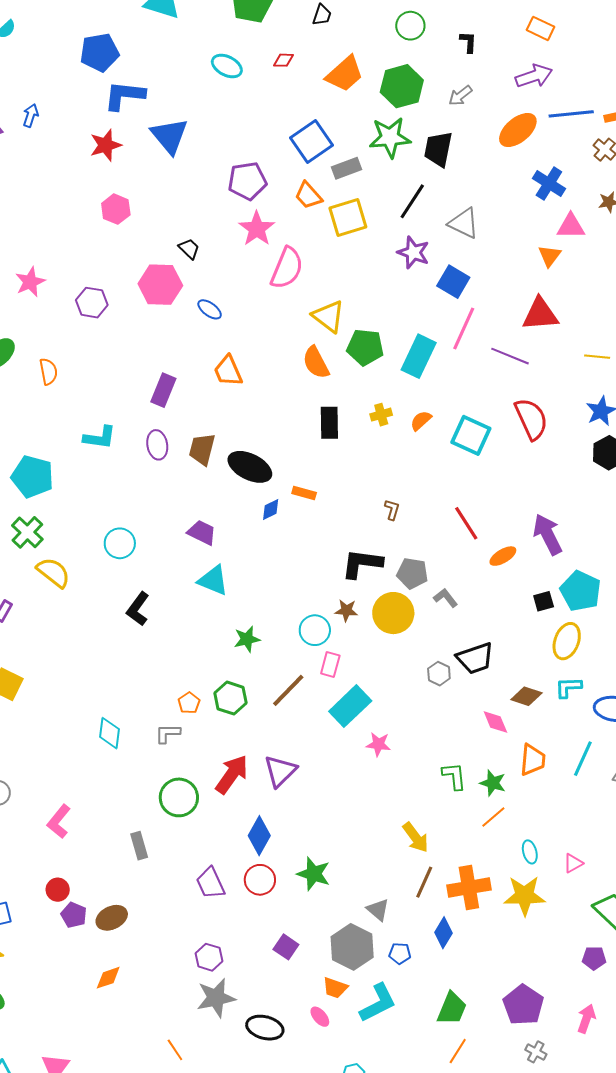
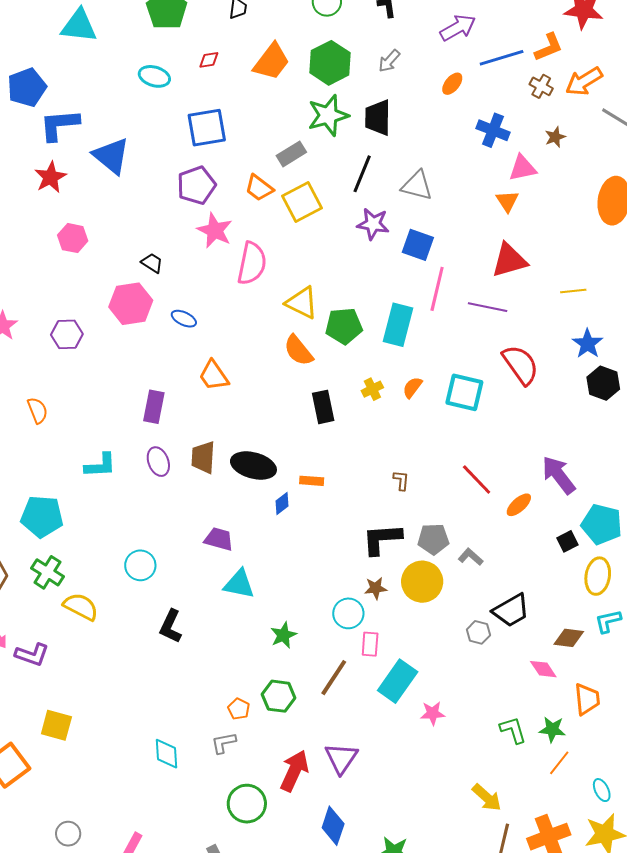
orange ellipse: (518, 130) -> (452, 84), size x0.6
blue square: (311, 142) -> (207, 128), moved, turned 36

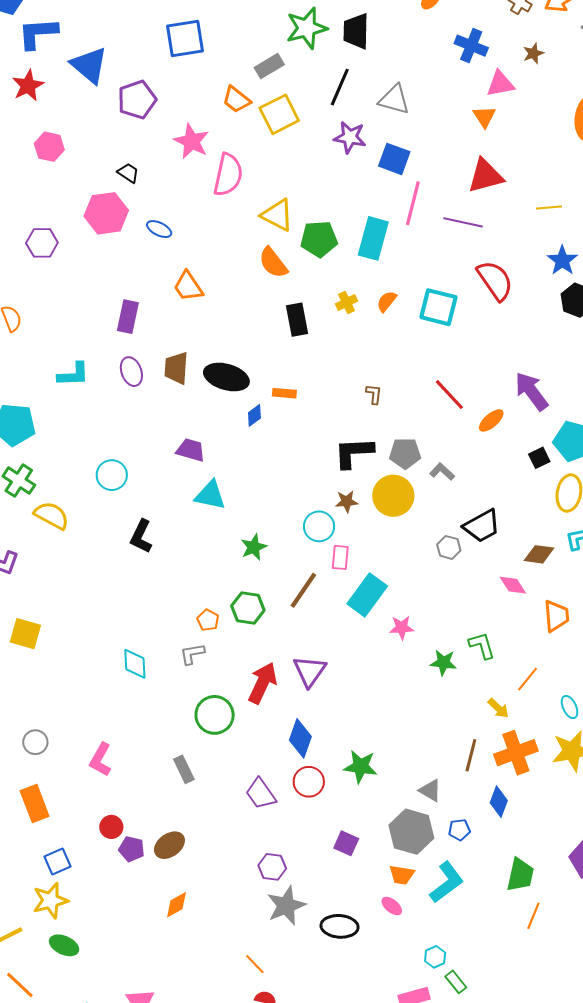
purple pentagon: (196, 185) -> (137, 100), moved
green star: (552, 729) -> (443, 663), moved
yellow arrow: (487, 798) -> (498, 708), moved, size x0.7

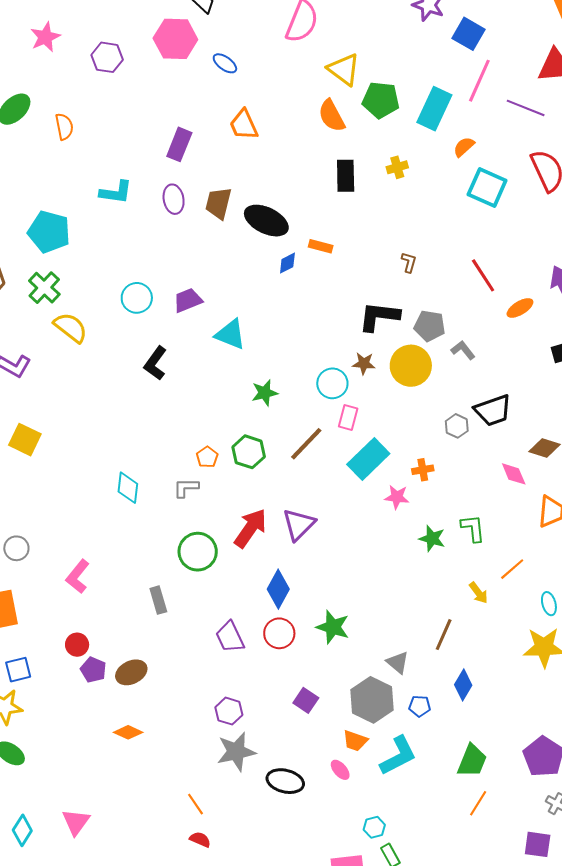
orange semicircle: (387, 301) -> (464, 147), moved
purple trapezoid: (191, 450) -> (188, 300), moved, turned -48
orange cross: (516, 753) -> (423, 470), moved, size x0.5
orange diamond: (177, 905) -> (128, 732), turned 44

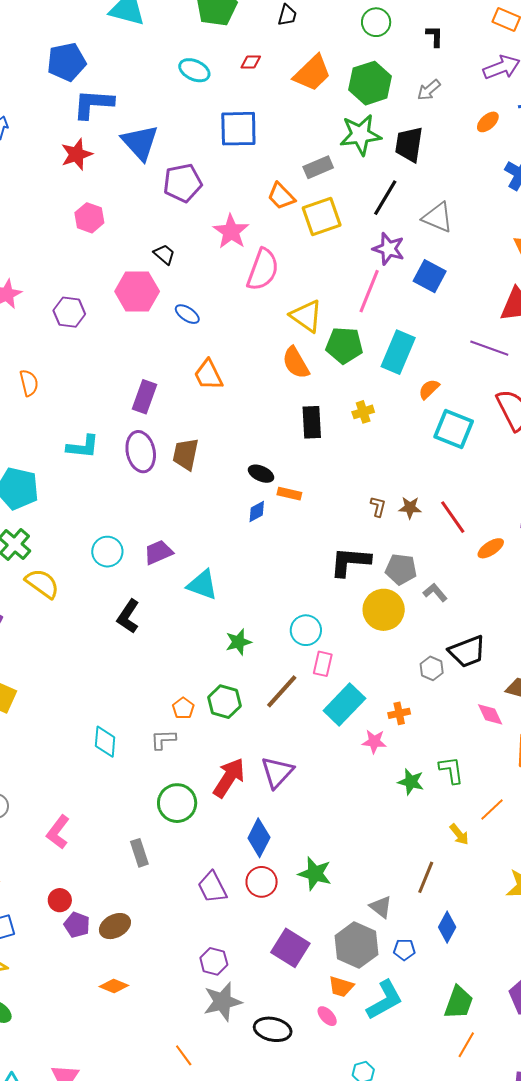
pink line: (479, 81) -> (369, 291), moved
purple ellipse: (174, 199) -> (141, 452), size x1.4
black ellipse: (266, 221) -> (261, 474), moved, size x0.6
brown star: (364, 363) -> (410, 508), moved
purple square: (306, 700) -> (290, 948), size x1.5

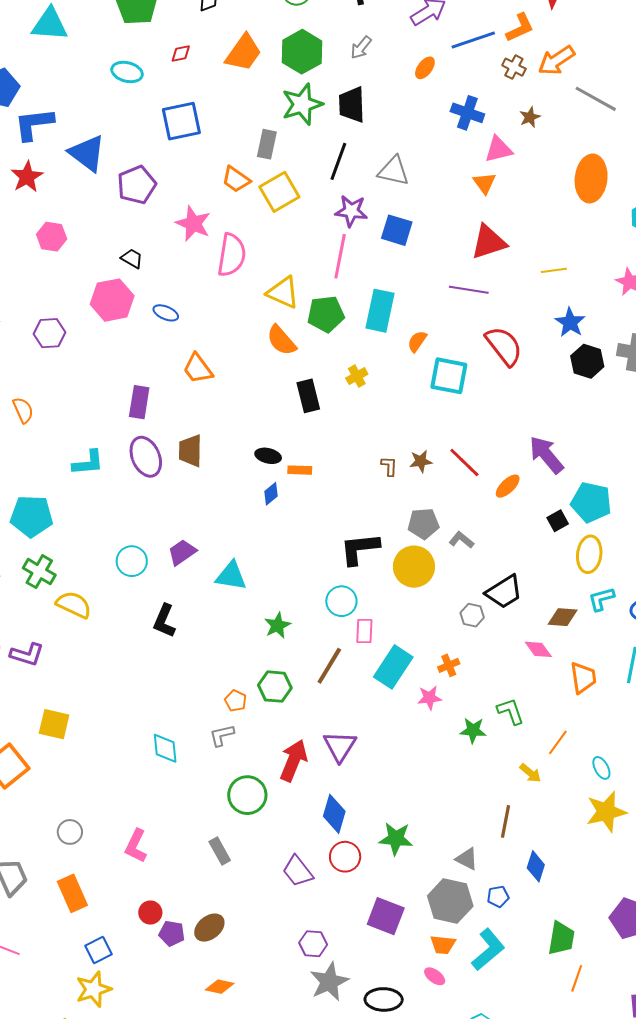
gray rectangle: (318, 167) -> (267, 144), turned -44
black L-shape: (350, 562) -> (360, 549), moved

